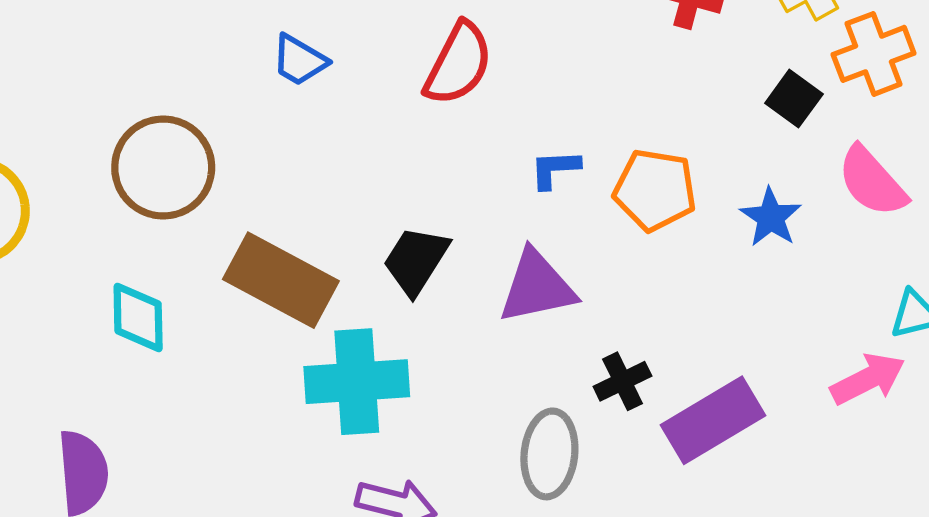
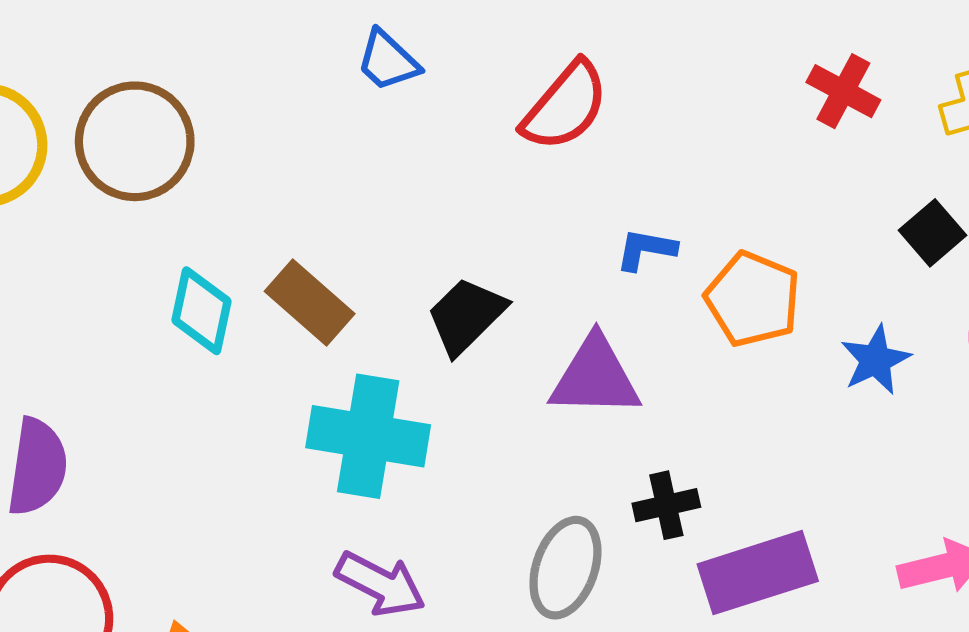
brown circle: (163, 167) -> (135, 141), moved
brown rectangle: (281, 280) -> (310, 302), size x0.7
cyan diamond: (138, 317) -> (202, 311), moved

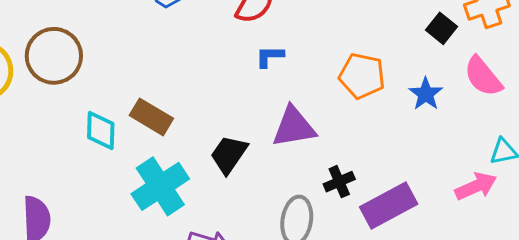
blue L-shape: (646, 249) -> (270, 56), moved
black trapezoid: (466, 316) -> (229, 154), moved
cyan cross: (368, 436) -> (160, 186), moved, turned -32

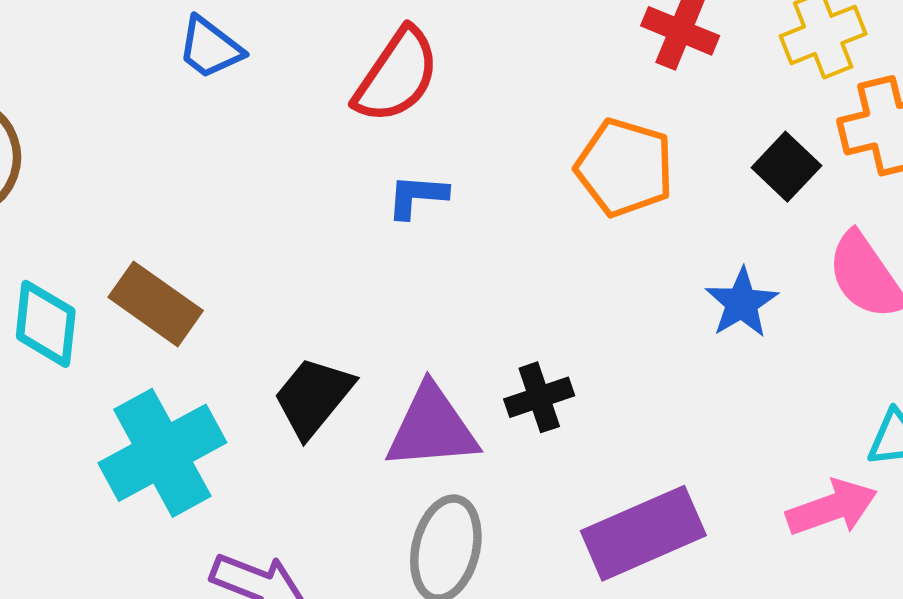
orange pentagon: (362, 76) -> (625, 168), moved
purple triangle: (294, 127) -> (432, 428), moved
black cross: (339, 182) -> (539, 397), moved

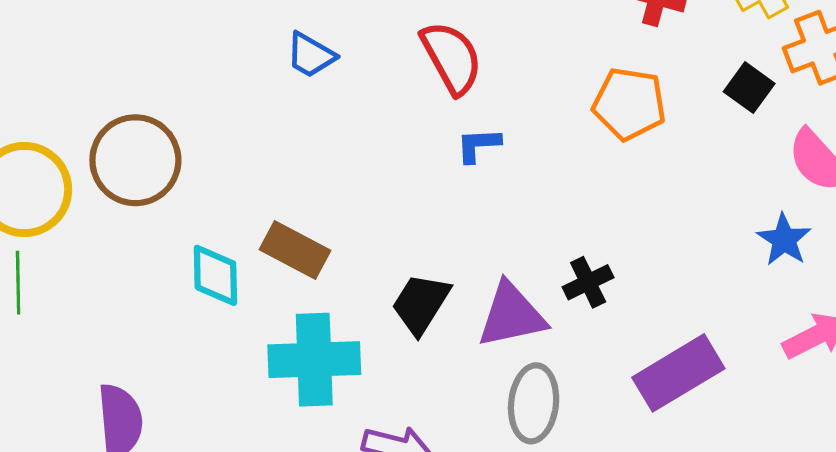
red semicircle: (397, 76) -> (452, 58), turned -56
blue star: (742, 303) -> (784, 240), moved
cyan cross: (162, 453) -> (314, 360), turned 34

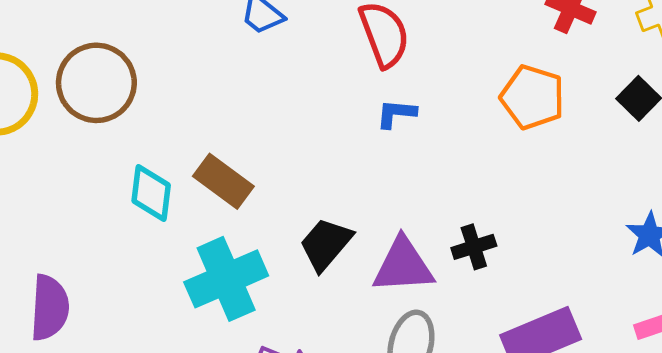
cyan cross: (314, 360) -> (226, 279), turned -30

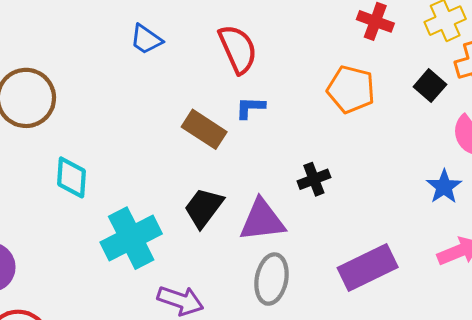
brown rectangle: (223, 181) -> (204, 129), moved
black cross: (474, 247) -> (314, 179), moved

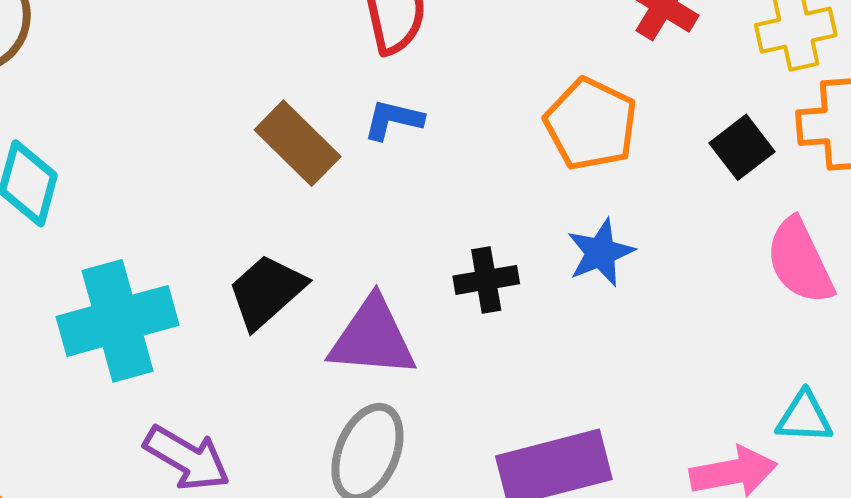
blue star: (444, 187) -> (601, 253), moved

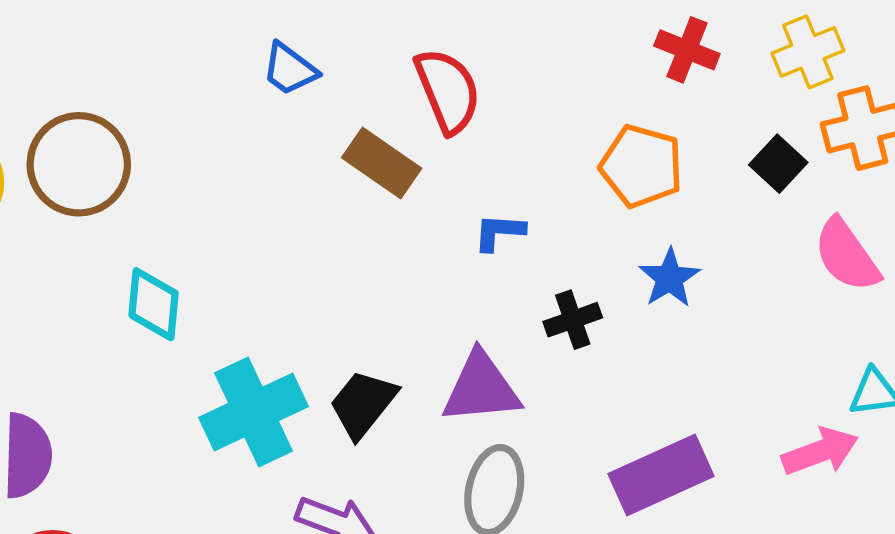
blue L-shape: (393, 120) -> (499, 232), moved
brown rectangle: (298, 143) -> (382, 163), moved
black trapezoid: (267, 291) -> (363, 404), moved

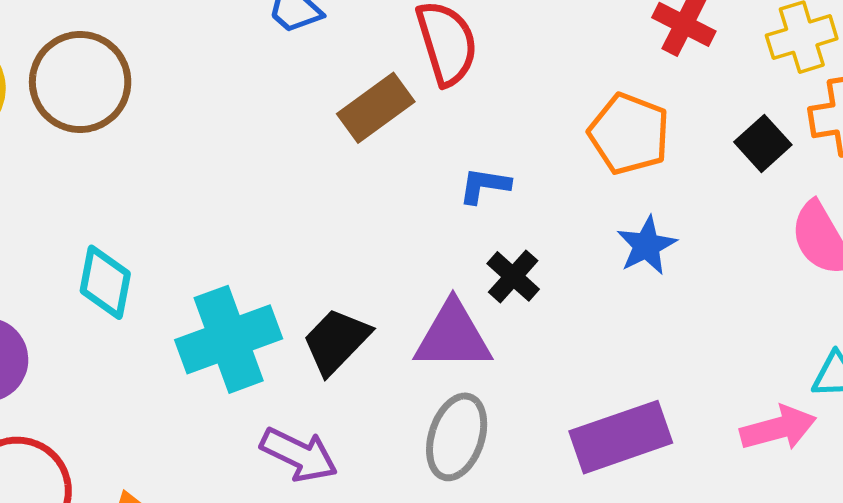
brown rectangle: (382, 163) -> (376, 108), turned -76
cyan diamond: (154, 304) -> (105, 282), moved
black cross: (573, 320) -> (513, 276), moved, turned -34

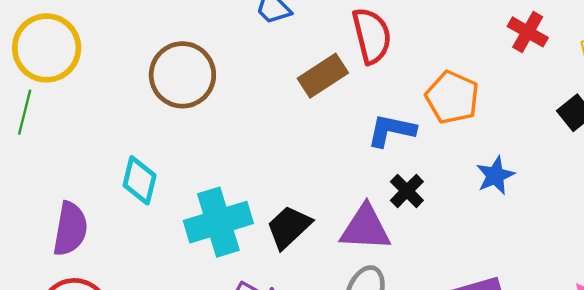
brown circle: (80, 82) -> (182, 75), moved
orange pentagon: (629, 134) -> (452, 97), moved
blue L-shape: (484, 185) -> (391, 130), size x1.4

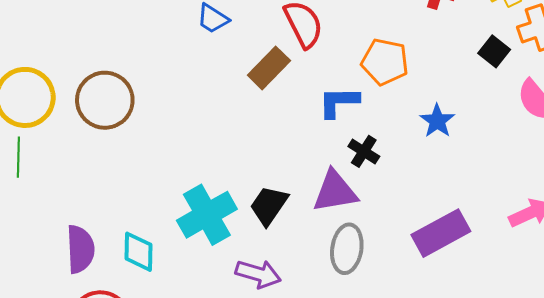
brown circle: (182, 75) -> (105, 100), moved
cyan diamond: (140, 180) -> (138, 252), moved

